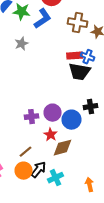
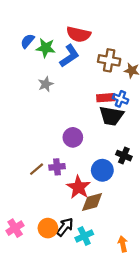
black cross: (90, 107) -> (124, 156), turned 32
purple circle: (52, 113) -> (73, 137), moved
red star: (50, 135) -> (79, 187), size x1.5
brown line: (26, 152) -> (37, 169), moved

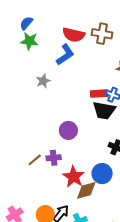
blue semicircle: (27, 41) -> (26, 23), moved
green star: (46, 48) -> (29, 41), moved
brown cross: (109, 60) -> (102, 34), moved
blue circle: (102, 170) -> (102, 174), moved

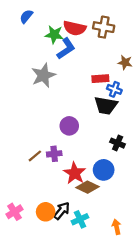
green star: (29, 41) -> (54, 35), moved
gray star: (43, 81) -> (43, 75), size x1.6
red rectangle: (99, 94) -> (100, 79), moved
brown diamond: (86, 190) -> (87, 187), turned 40

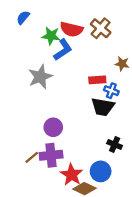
brown cross: (104, 27) -> (101, 28), turned 30
purple circle: (69, 126) -> (53, 127), moved
purple cross: (54, 154) -> (51, 155), size x1.5

